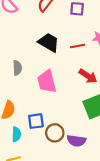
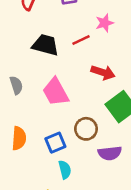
brown circle: (55, 133) -> (86, 129), moved
cyan semicircle: (16, 134) -> (65, 170), moved

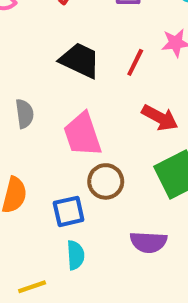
red line: (81, 40) -> (135, 62), turned -48
brown circle: (86, 129) -> (106, 181), moved

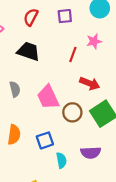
black trapezoid: (80, 60) -> (28, 51), moved
brown circle: (106, 181) -> (72, 112), moved
cyan semicircle: (76, 255) -> (61, 160), moved

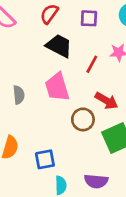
black trapezoid: (28, 51) -> (59, 46), moved
pink trapezoid: (48, 97) -> (57, 87), moved
brown circle: (72, 112) -> (83, 119), moved

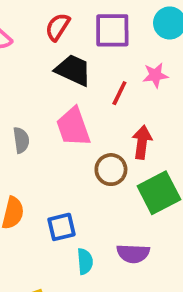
purple square: (89, 18) -> (112, 30), size x1.5
red arrow: (106, 101) -> (142, 142), turned -110

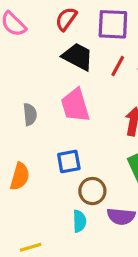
red line: (119, 93) -> (118, 66), moved
brown circle: (111, 170) -> (92, 191), moved
blue square: (61, 227) -> (69, 161), moved

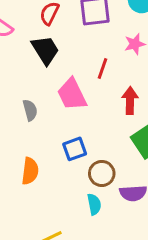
black trapezoid: (78, 57) -> (45, 50), moved, turned 40
red line: (118, 66) -> (102, 68), moved

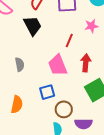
pink trapezoid: (72, 94) -> (58, 65), moved

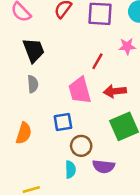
black trapezoid: (32, 26) -> (34, 50), moved
red arrow: (86, 63) -> (115, 91), turned -108

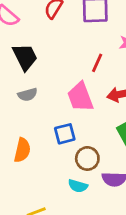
gray semicircle: (33, 84) -> (28, 95), turned 84
cyan semicircle: (70, 170) -> (78, 186), turned 112

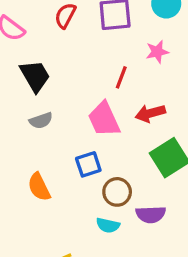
orange semicircle: (22, 150) -> (39, 187), turned 145

